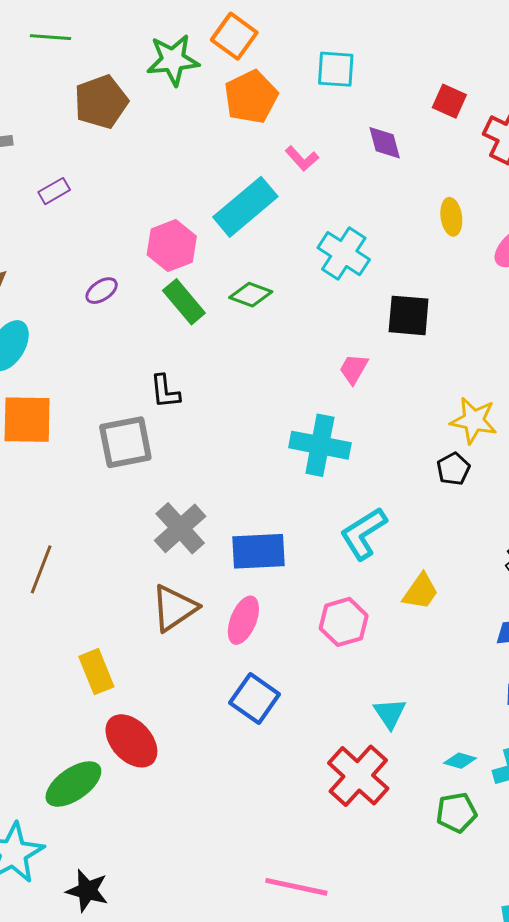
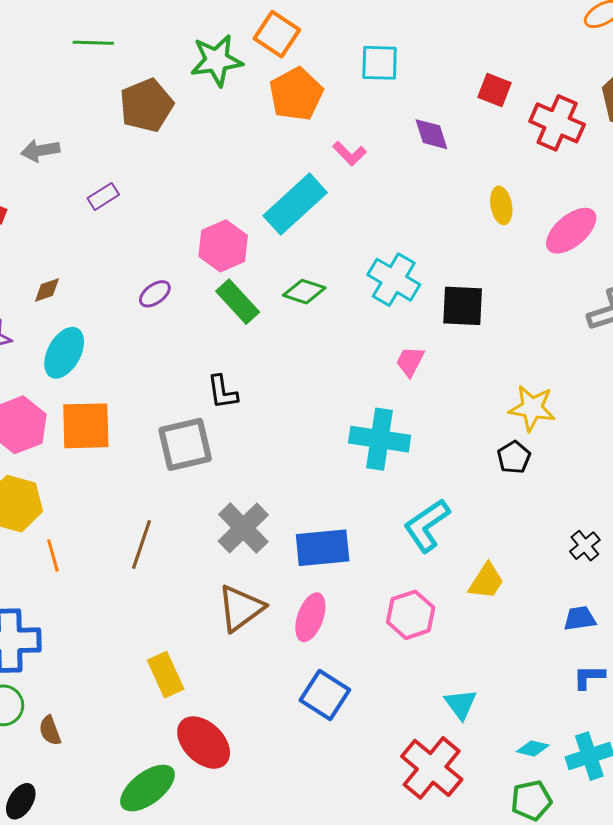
cyan cross: (344, 254) -> (394, 280), moved
brown line: (41, 569) -> (142, 544), moved

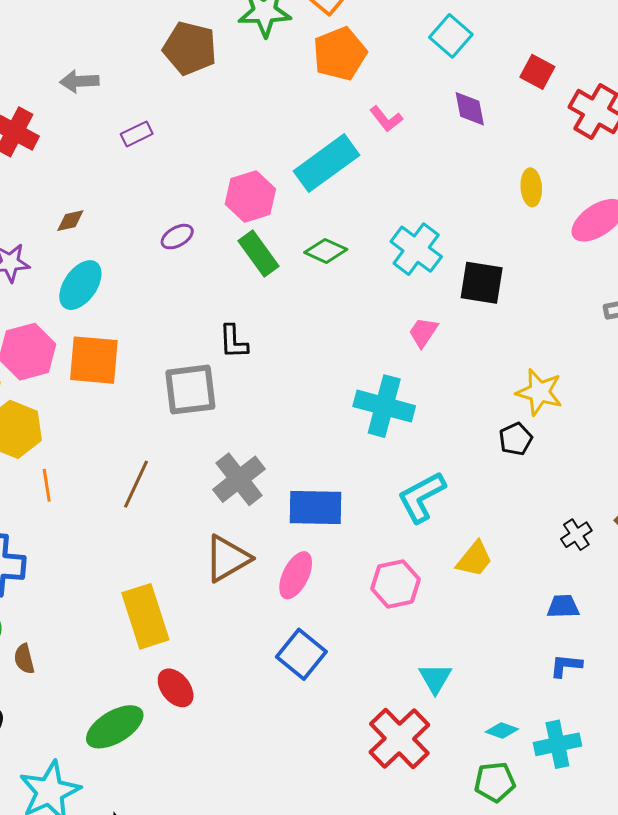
cyan square: (380, 63) -> (451, 36), moved, turned 33
brown pentagon: (146, 105) -> (190, 48), turned 30
yellow rectangle: (166, 675) -> (145, 616), size x1.4
red ellipse: (204, 743) -> (176, 688), size x0.7

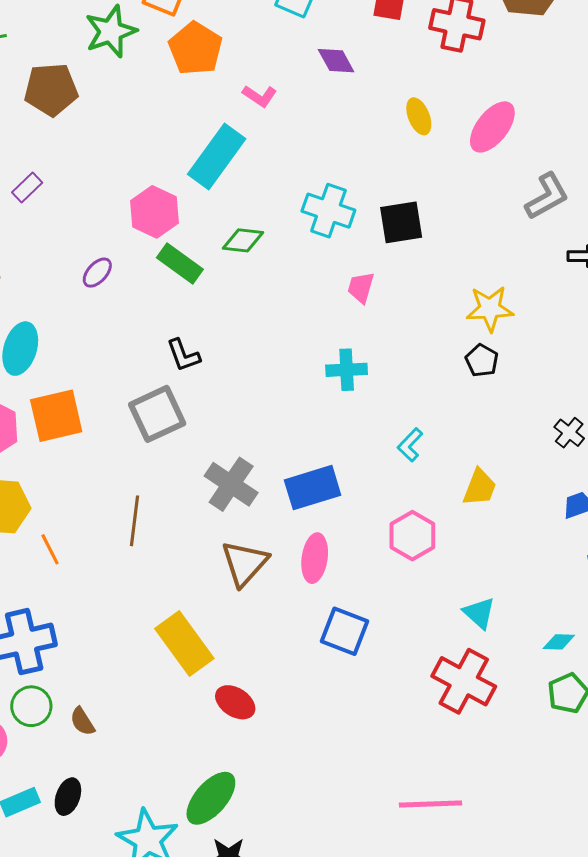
cyan cross: (384, 406) -> (347, 370), size x0.7
cyan L-shape: (421, 497) -> (410, 445), size x0.6
green ellipse: (115, 727) -> (211, 798), moved

